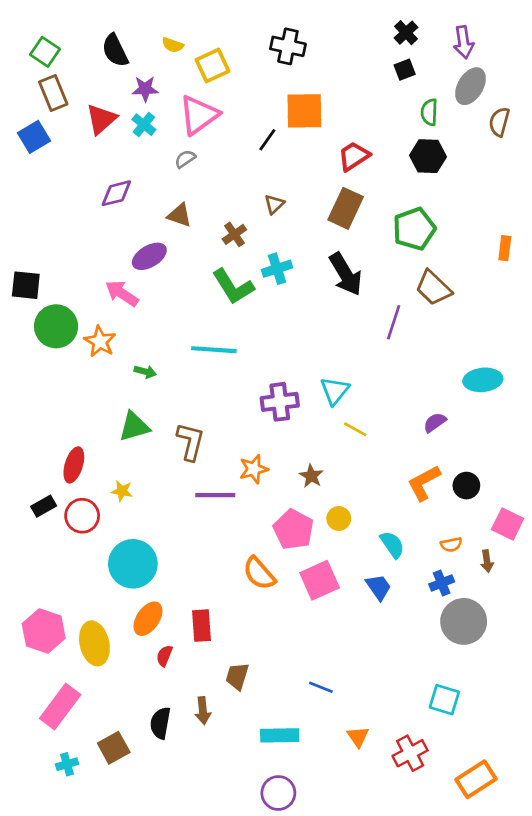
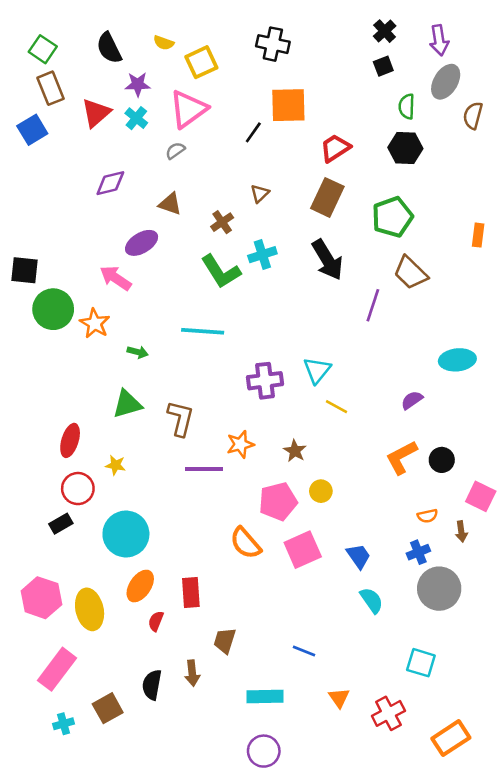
black rectangle: (44, 506) -> (61, 524), moved
pink pentagon: (293, 529) -> (278, 502), turned 30
cyan semicircle: (392, 545) -> (372, 600), moved

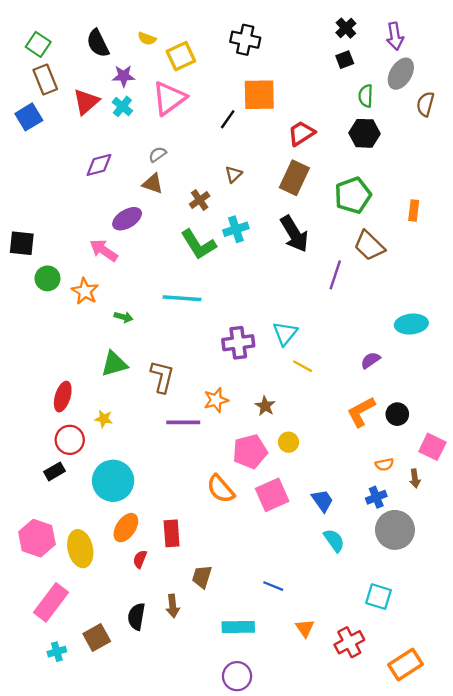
gray semicircle: (175, 151) -> (157, 154), moved
orange rectangle: (478, 235) -> (414, 211), moved
green circle: (53, 309) -> (48, 278), size x0.7

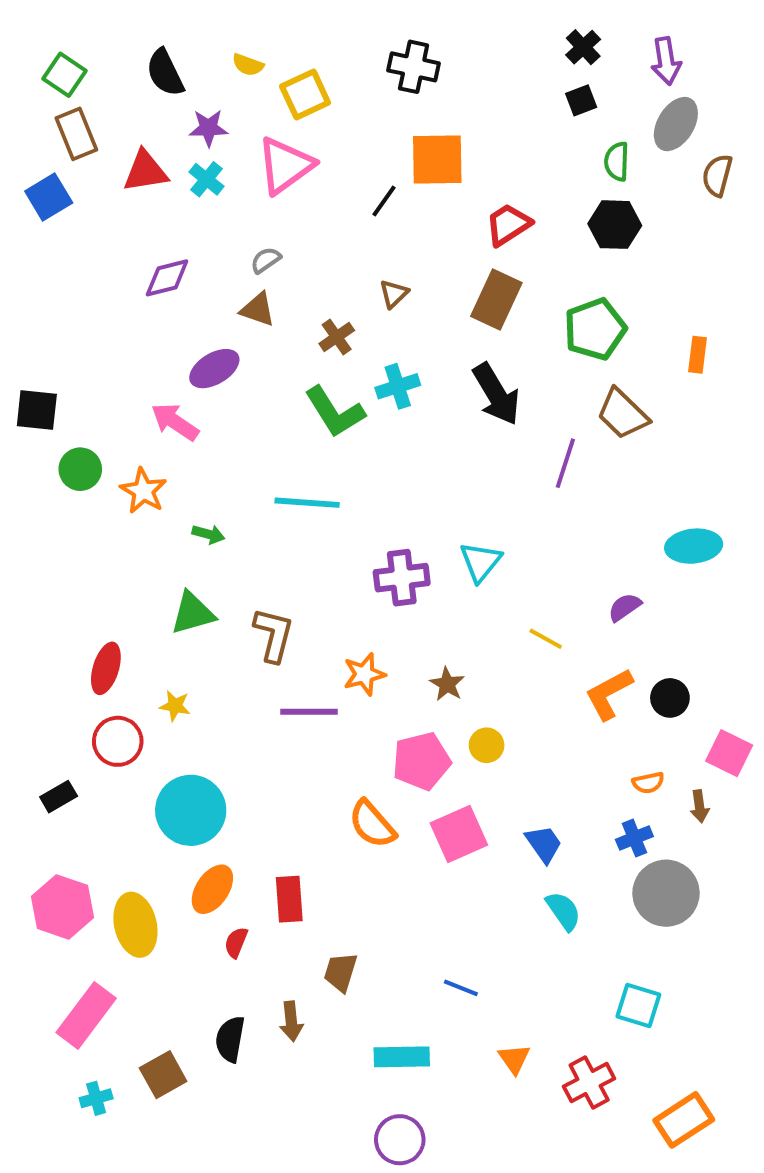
red triangle: (86, 102) -> (145, 171), turned 32
yellow line: (303, 366) -> (546, 639), moved
black rectangle: (55, 471) -> (59, 797), moved

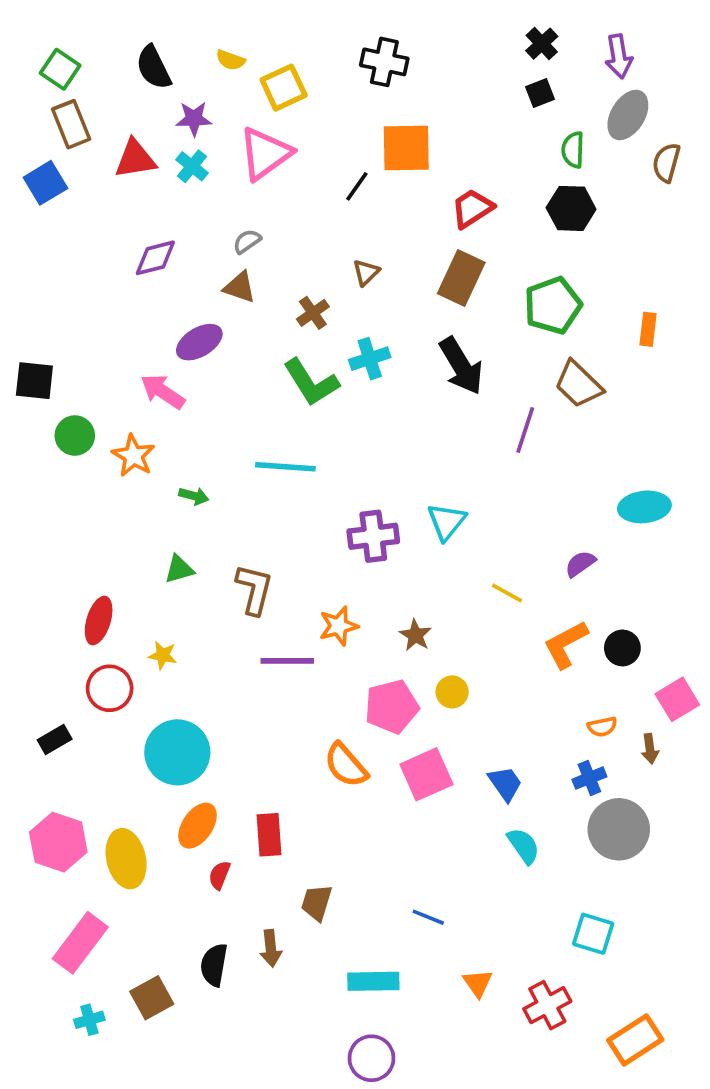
green triangle: (193, 613) -> (179, 569), size x0.7
pink square: (729, 753) -> (677, 699), turned 33

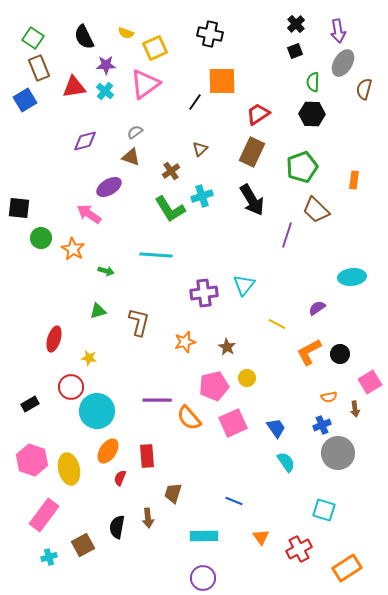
purple line: (287, 661) -> (157, 400), moved
red circle: (110, 688) -> (71, 387), moved

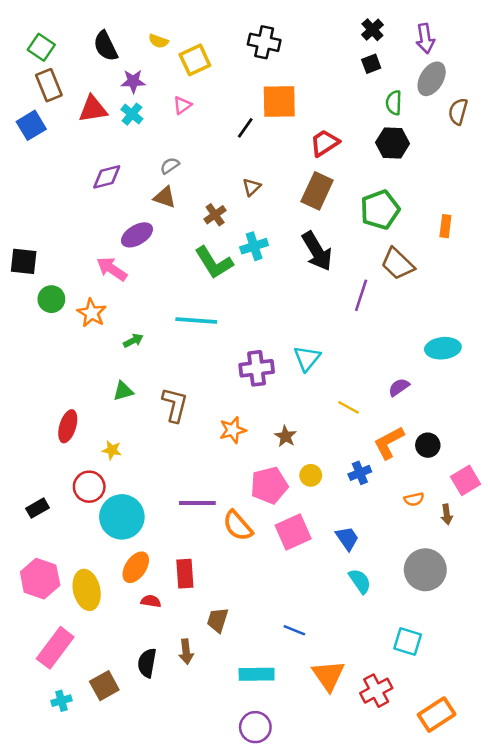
pink triangle: (145, 84) -> (182, 105), size x0.5
green arrow: (106, 271) -> (133, 341), turned -42
blue cross: (322, 425) -> (360, 473), moved
red semicircle: (120, 478) -> (151, 601), turned 77
orange triangle: (261, 537) -> (328, 676), size x1.6

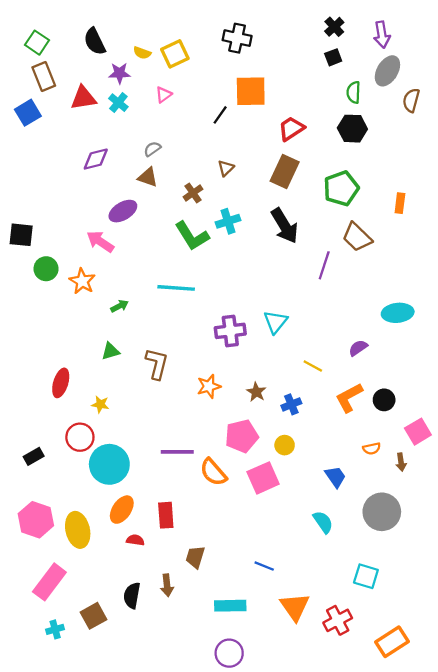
yellow semicircle: (158, 41) -> (142, 53), moved
blue cross: (360, 473) -> (291, 404), moved
yellow circle: (311, 475) -> (285, 445), moved
blue trapezoid: (347, 538) -> (335, 477), moved

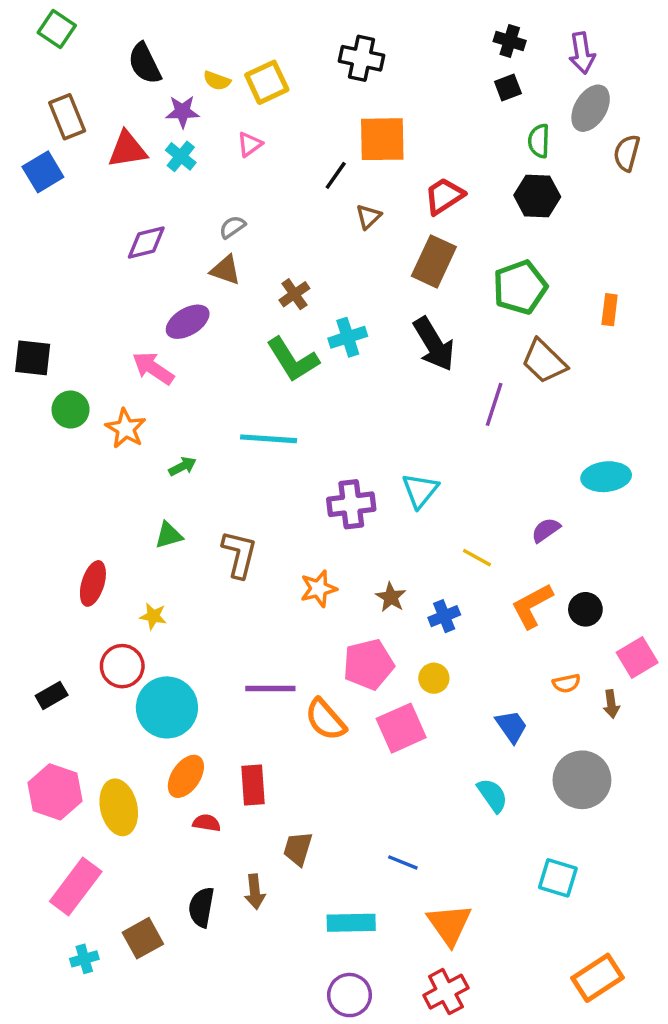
black cross: (334, 27) -> (510, 41), turned -30
green square: (37, 43) -> (57, 29), moved
brown triangle: (226, 168) -> (368, 217), moved
red cross: (338, 620) -> (446, 992), moved

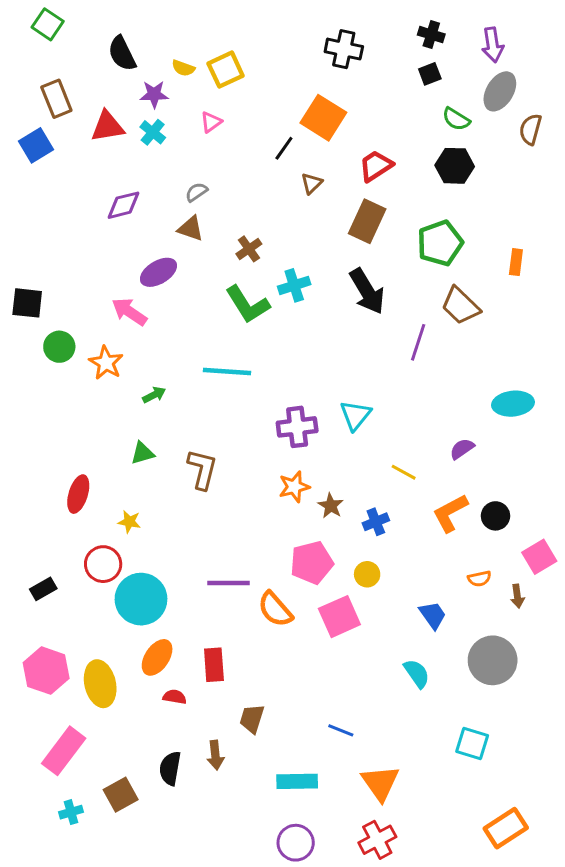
black cross: (362, 58) -> (344, 49), moved
orange square: (382, 139) -> (323, 118), turned 33
green semicircle: (539, 141) -> (456, 119), turned -60
orange star: (319, 589) -> (294, 487), moved

